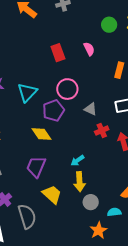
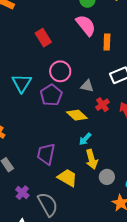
pink semicircle: (89, 49) -> (86, 25), moved, size x1.6
yellow diamond: (41, 134) -> (77, 115), moved

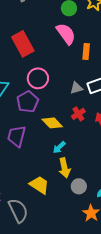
red rectangle: (43, 38) -> (23, 44), size x1.4
gray triangle: (87, 86) -> (76, 88), moved, turned -32
purple trapezoid: (46, 154) -> (17, 136), moved

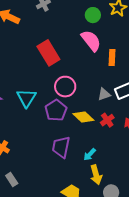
yellow diamond: (52, 123) -> (83, 117), moved
purple trapezoid: (17, 136) -> (61, 147), moved

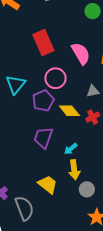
pink semicircle: (91, 41) -> (81, 53), moved

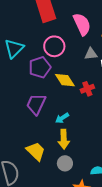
gray triangle: (93, 91) -> (91, 54), moved
gray circle: (87, 189) -> (65, 163), moved

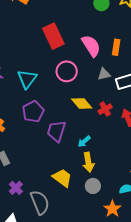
purple pentagon: (40, 67) -> (33, 112), moved

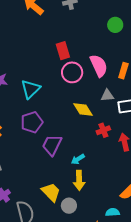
red rectangle: (53, 36) -> (63, 51), size x0.7
pink circle: (67, 71) -> (72, 72), moved
yellow diamond: (82, 104) -> (83, 109), moved
gray circle: (93, 186) -> (69, 206), moved

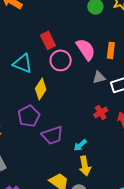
cyan triangle: (31, 89) -> (23, 63), moved, turned -45
yellow diamond: (83, 109) -> (41, 89), moved, turned 75
purple trapezoid: (52, 145) -> (52, 135), turned -125

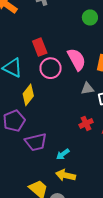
yellow arrow: (85, 166) -> (66, 175), turned 108

